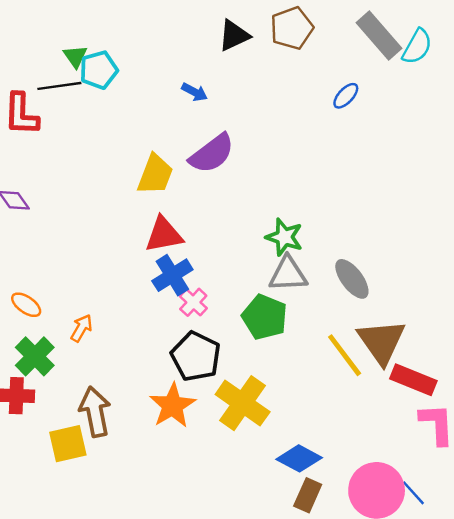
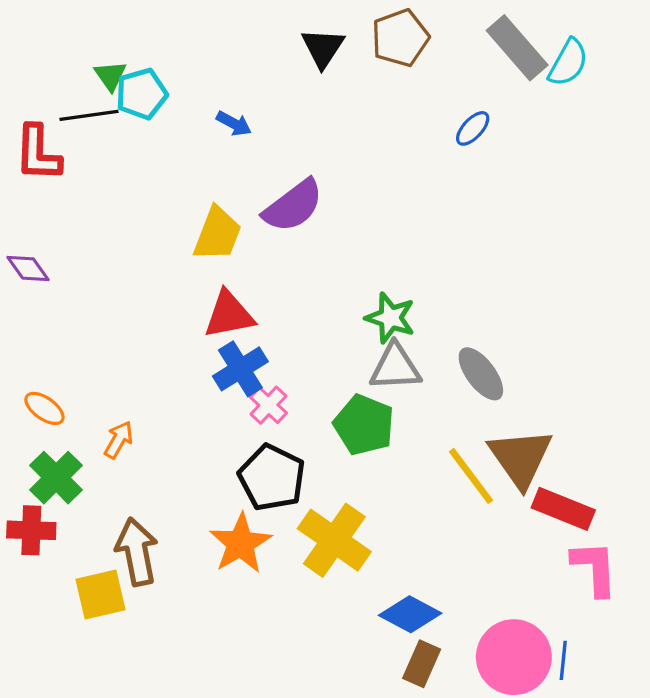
black triangle: (234, 36) -> (323, 48), turned -32
blue arrow: (195, 92) -> (234, 124), moved
blue line: (413, 493) -> (563, 660), turned 48

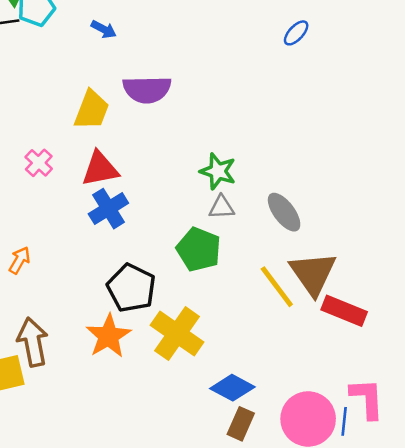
blue ellipse: (473, 128) -> (296, 33), moved
purple semicircle: (293, 206) -> (147, 89), turned 36
gray triangle: (395, 367) -> (222, 207), size x0.7
pink cross: (268, 405) -> (39, 163), moved
pink L-shape: (595, 568) -> (367, 399), moved

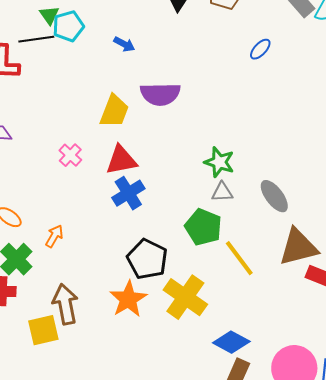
blue ellipse: (296, 33) -> (260, 49), moved
brown triangle: (313, 273) -> (298, 247), turned 51
yellow line: (277, 287) -> (239, 258), moved

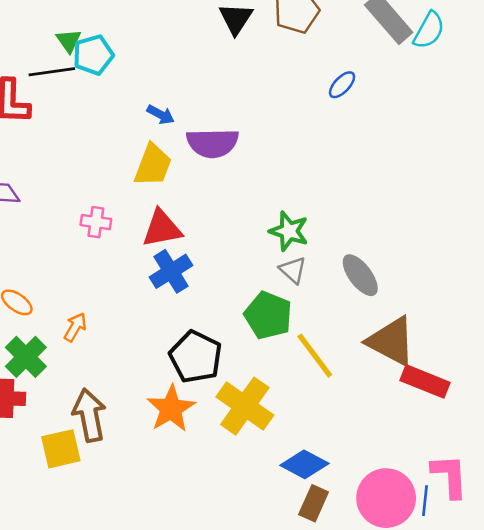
blue arrow: (124, 44) -> (161, 115), moved
pink cross: (70, 155) -> (96, 222), turned -35
gray triangle: (222, 192) -> (293, 270), turned 45
brown triangle: (298, 247) -> (391, 341), turned 42

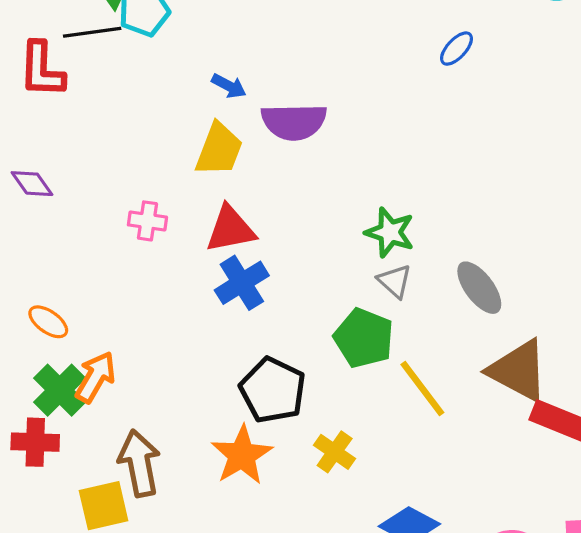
orange arrow: (75, 327) -> (95, 377), moved, size x1.4
yellow cross: (245, 406) -> (335, 452), size x0.6

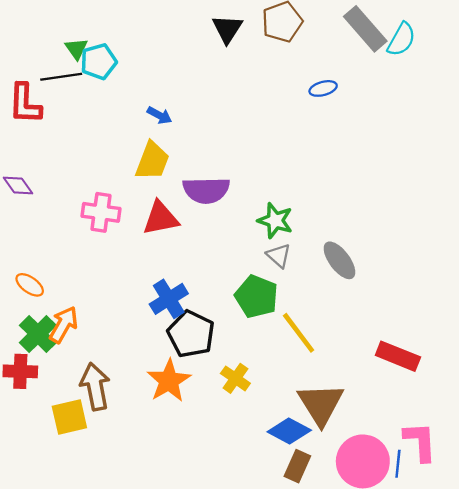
blue ellipse: (457, 49) -> (323, 88), turned 32
purple semicircle: (294, 122) -> (206, 190), moved
pink cross: (147, 221) -> (101, 212), size x1.4
blue cross: (242, 283) -> (169, 299), moved
brown triangle: (518, 371) -> (321, 404), moved, turned 30

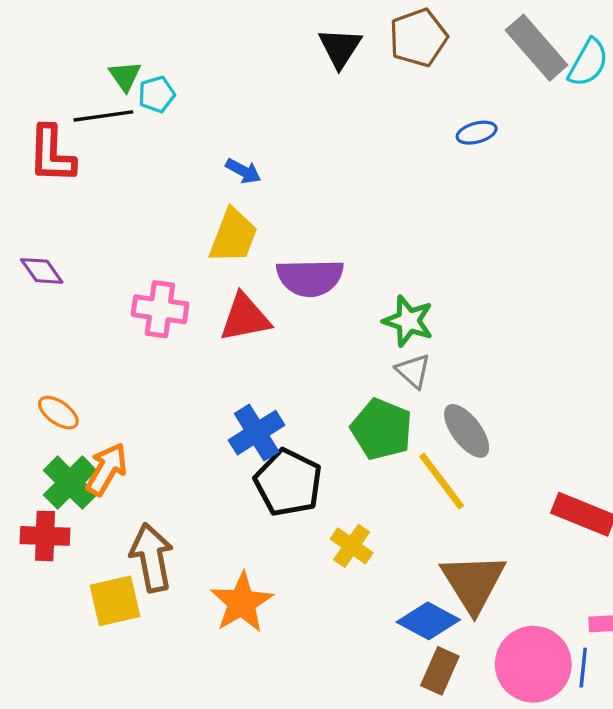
cyan pentagon: (99, 62) -> (157, 94), size x0.7
gray ellipse: (339, 260) -> (467, 431), moved
orange star: (169, 381) -> (242, 603), moved

